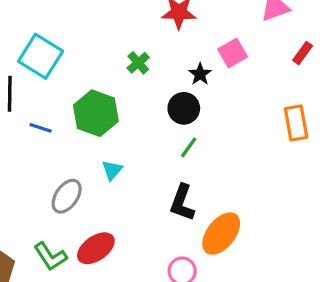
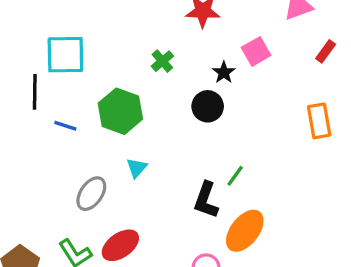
cyan square: (41, 56) -> (65, 55), turned -33
green line: (189, 147) -> (235, 176), moved

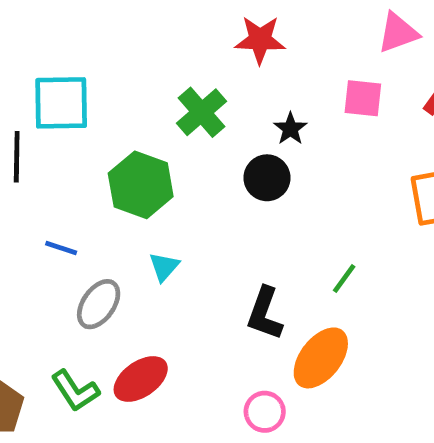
pink square: (256, 51) -> (363, 98), moved, turned 36
green cross: (162, 61) -> (201, 112), size x1.5
blue line: (65, 126) -> (61, 248), moved
green line: (235, 176) -> (344, 278), moved

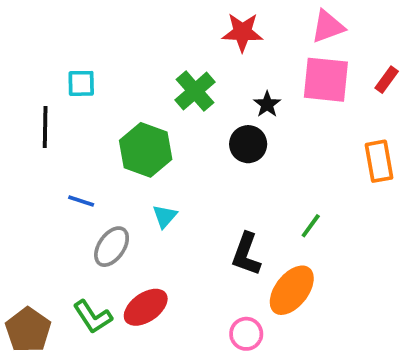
pink triangle: (398, 33) -> (328, 27), moved
pink square: (363, 98) -> (326, 80), size x1.5
cyan square: (61, 103) -> (81, 83), size x0.6

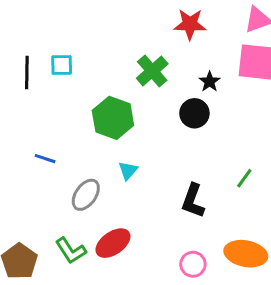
black line: (45, 127) -> (27, 73), moved
blue line: (81, 201) -> (45, 159), moved
orange ellipse: (292, 290) -> (246, 254), moved, turned 63

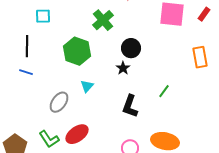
black line: (27, 73) -> (27, 46), moved
black star: (210, 82) -> (123, 68), moved
blue line: (45, 159) -> (26, 72), moved

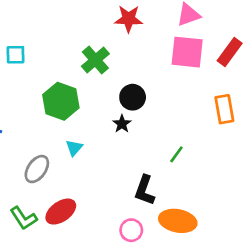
red rectangle: (204, 14) -> (230, 52), size x1.5
black L-shape: (130, 106) -> (145, 190), moved

